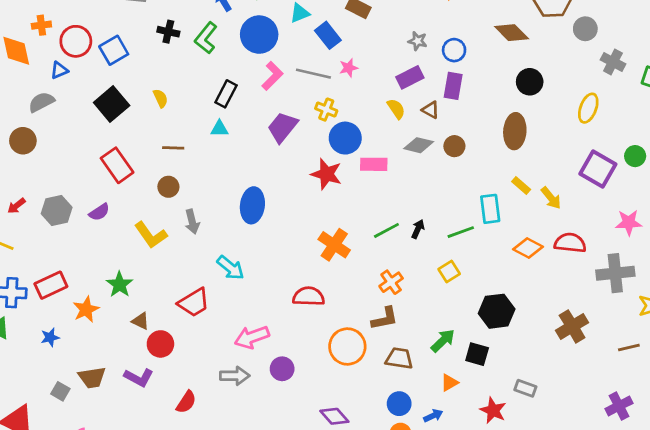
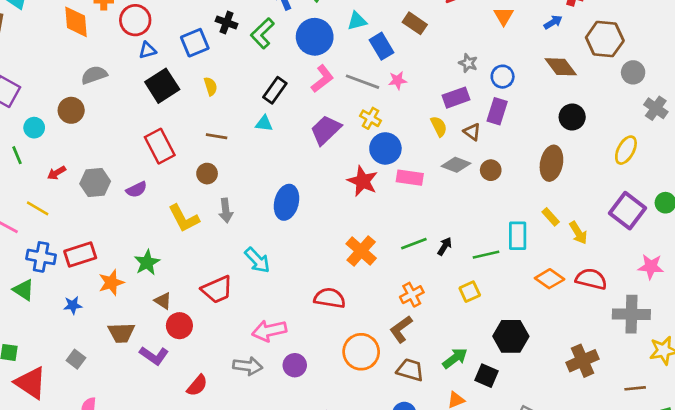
blue square: (114, 50) -> (195, 43), moved
blue triangle: (59, 70) -> (147, 50), moved
brown L-shape: (385, 318) -> (401, 329), turned 148
brown trapezoid: (92, 378) -> (121, 333), moved

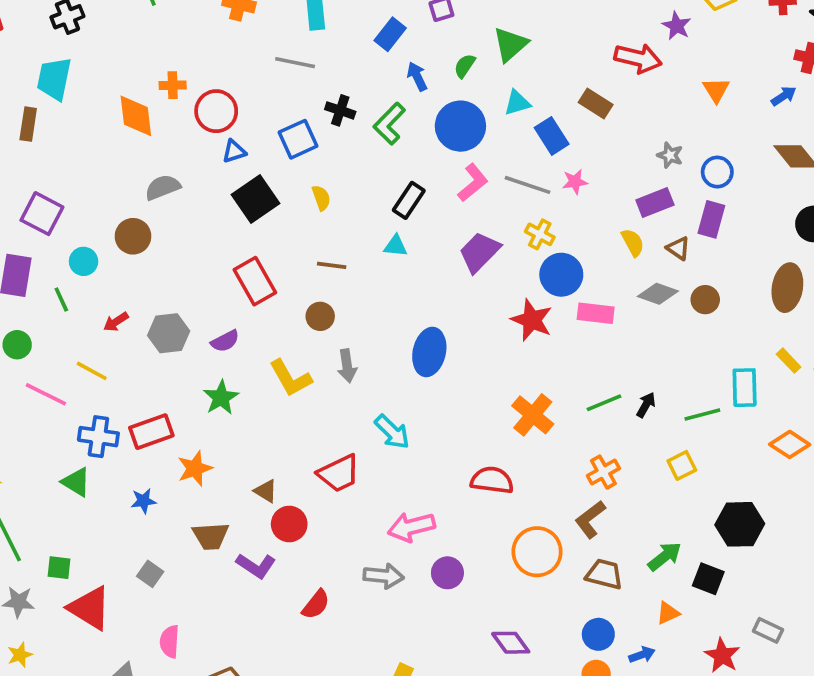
green star: (147, 263) -> (221, 398), moved

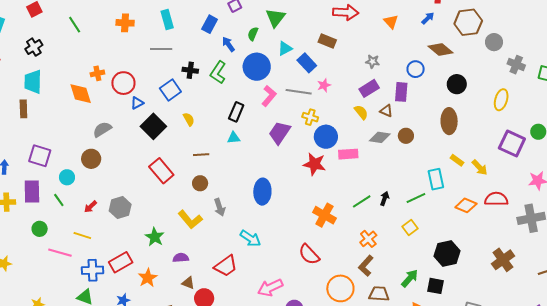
blue circle: (717, 172) -> (416, 69), moved
purple semicircle: (225, 341) -> (181, 258), moved, turned -147
red semicircle: (492, 480) -> (309, 254), turned -130

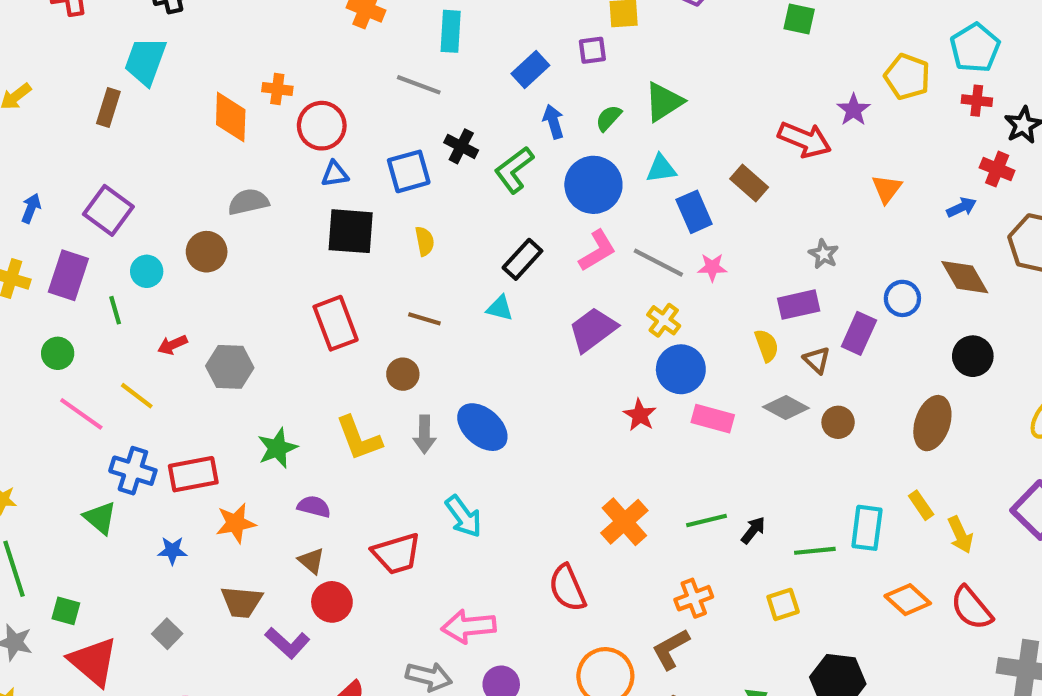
black square: (153, 126) -> (351, 231), turned 30
red star: (314, 164) -> (640, 415), size x0.7
blue ellipse: (262, 192) -> (482, 427), moved, turned -70
red semicircle: (496, 199) -> (971, 608), turned -150

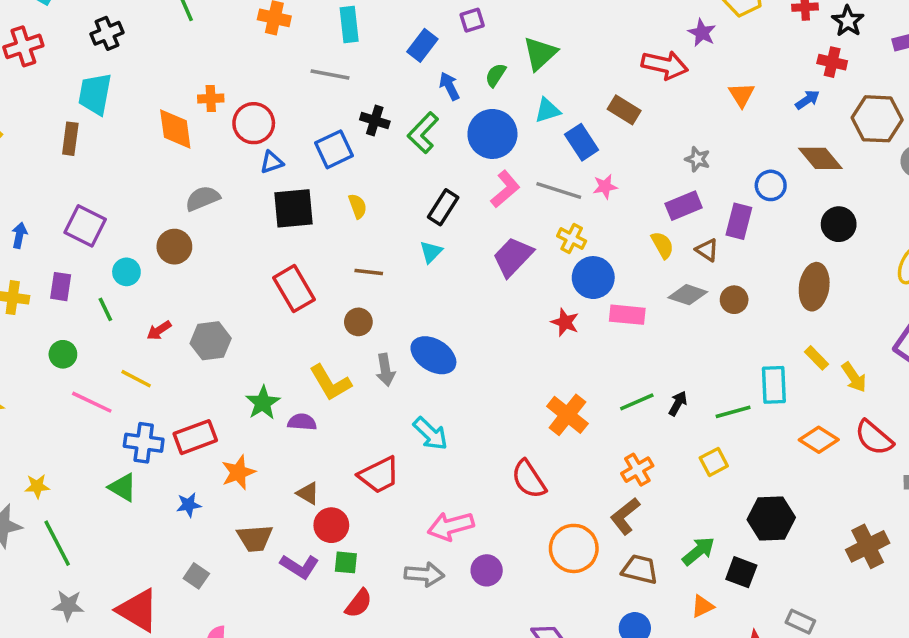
purple rectangle: (68, 275) -> (61, 287), size x0.7
cyan triangle: (500, 308) -> (431, 252), turned -50
purple semicircle: (314, 507) -> (302, 422), moved
green square: (66, 611) -> (346, 562), moved

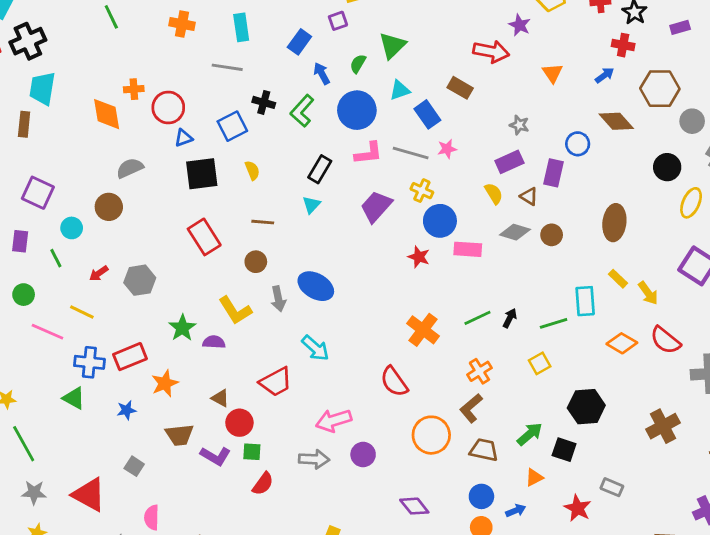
black cross: (107, 33) -> (28, 41), moved, size x1.4
pink L-shape: (505, 189) -> (368, 153), turned 36
black circle: (839, 224) -> (667, 167), moved

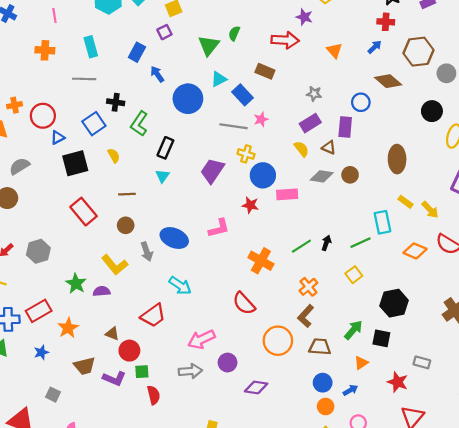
green semicircle: (358, 64) -> (234, 33), moved
green L-shape: (302, 111) -> (139, 124), moved
pink L-shape: (368, 153) -> (219, 228), moved
red semicircle: (263, 484) -> (154, 395), turned -42
purple diamond: (414, 506) -> (256, 387), moved, turned -35

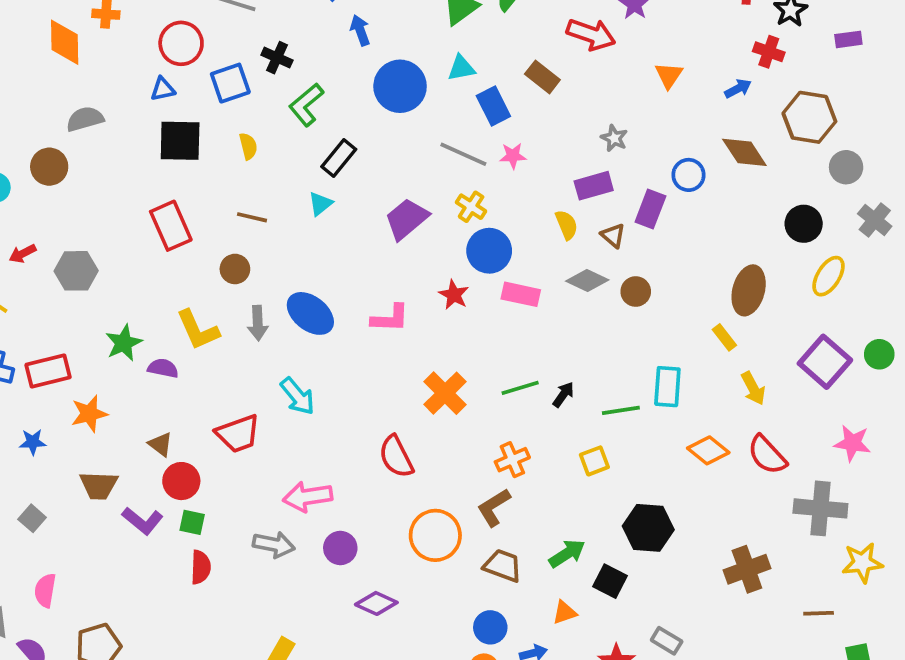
red circle: (43, 116) -> (181, 43), moved
brown ellipse: (397, 159) -> (749, 290), moved
yellow rectangle: (405, 202) -> (724, 337), moved

